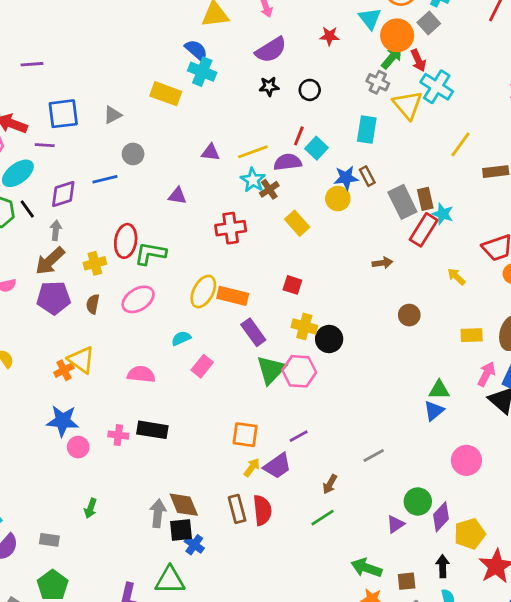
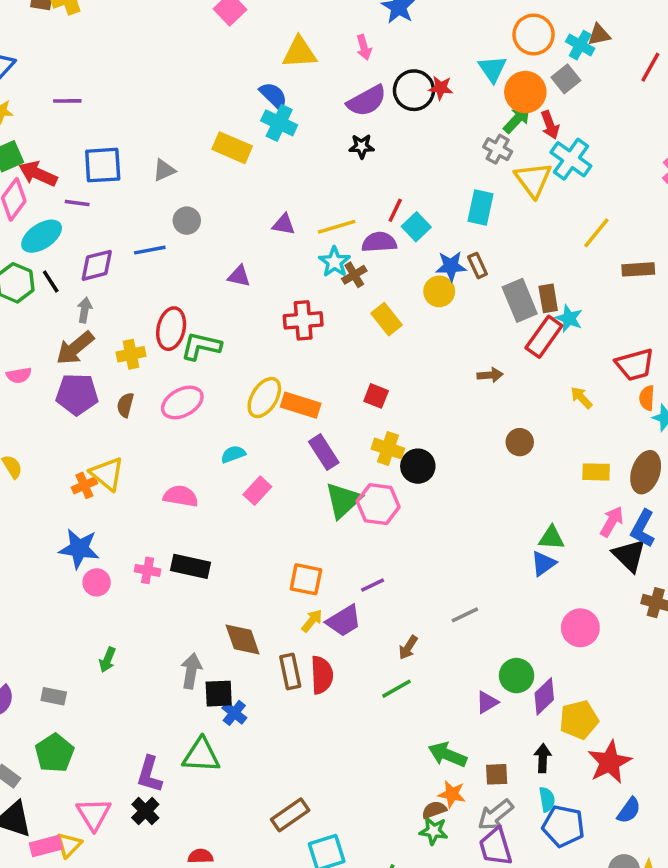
black circle: (310, 90) -> (414, 90), moved, size x1.5
brown diamond: (184, 505) -> (243, 640), moved

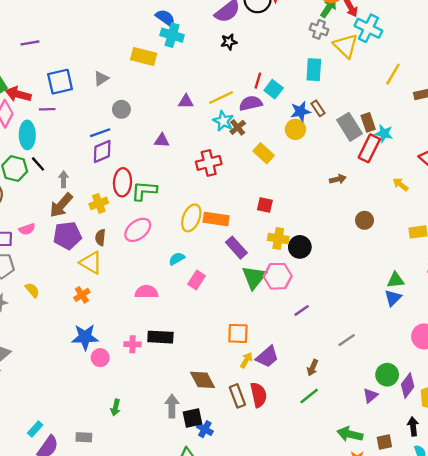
cyan ellipse: (42, 236) -> (27, 135), turned -48
purple diamond: (97, 265) -> (102, 151), moved
yellow triangle: (107, 474) -> (91, 263), moved
purple line: (373, 585) -> (302, 310), moved

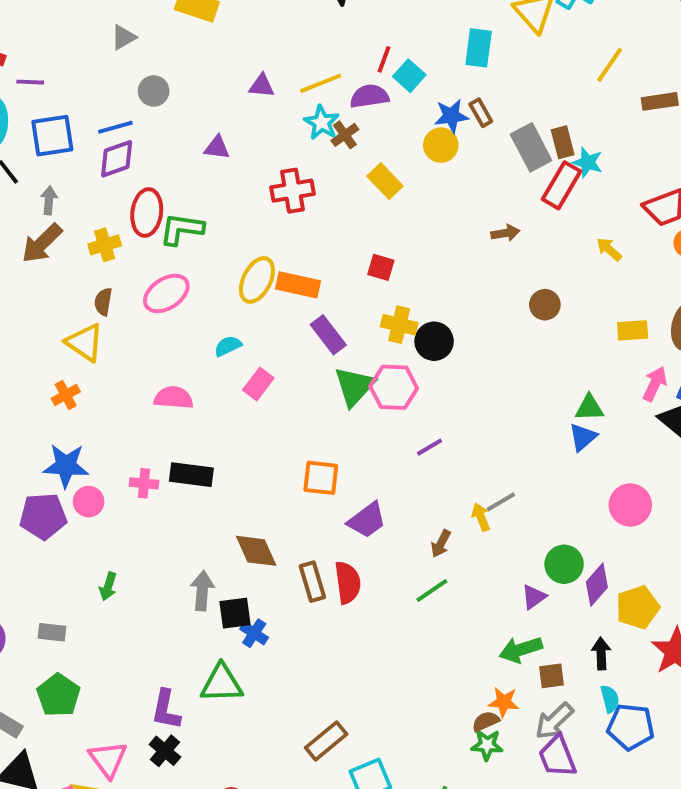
blue square: (60, 82) -> (52, 136), moved
purple pentagon: (67, 236) -> (43, 516), moved
yellow arrow: (246, 360) -> (481, 517), moved, turned -56
green arrow: (350, 434) -> (521, 650), moved, turned -35

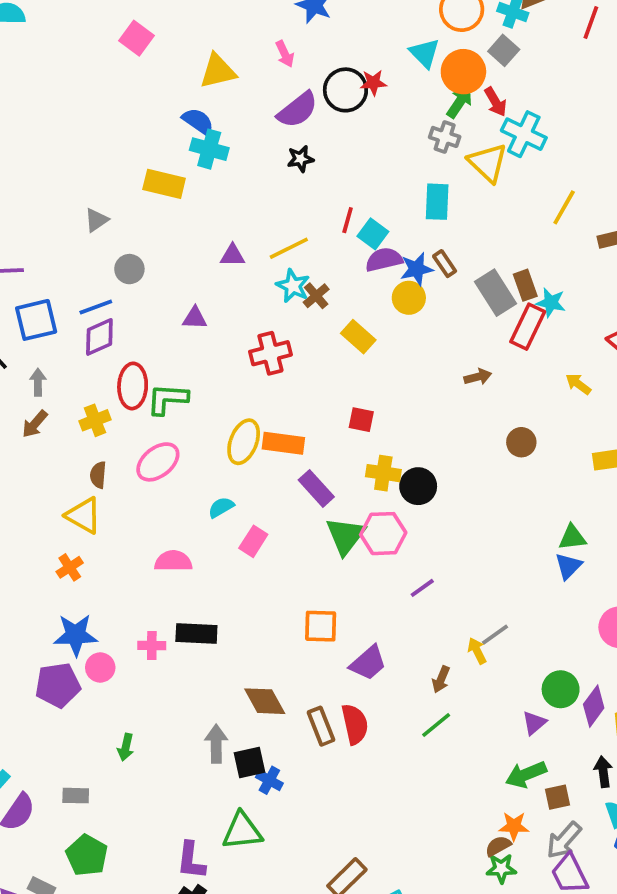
purple semicircle: (369, 96) -> (384, 260), moved
brown arrow: (42, 243) -> (35, 424), size x0.7

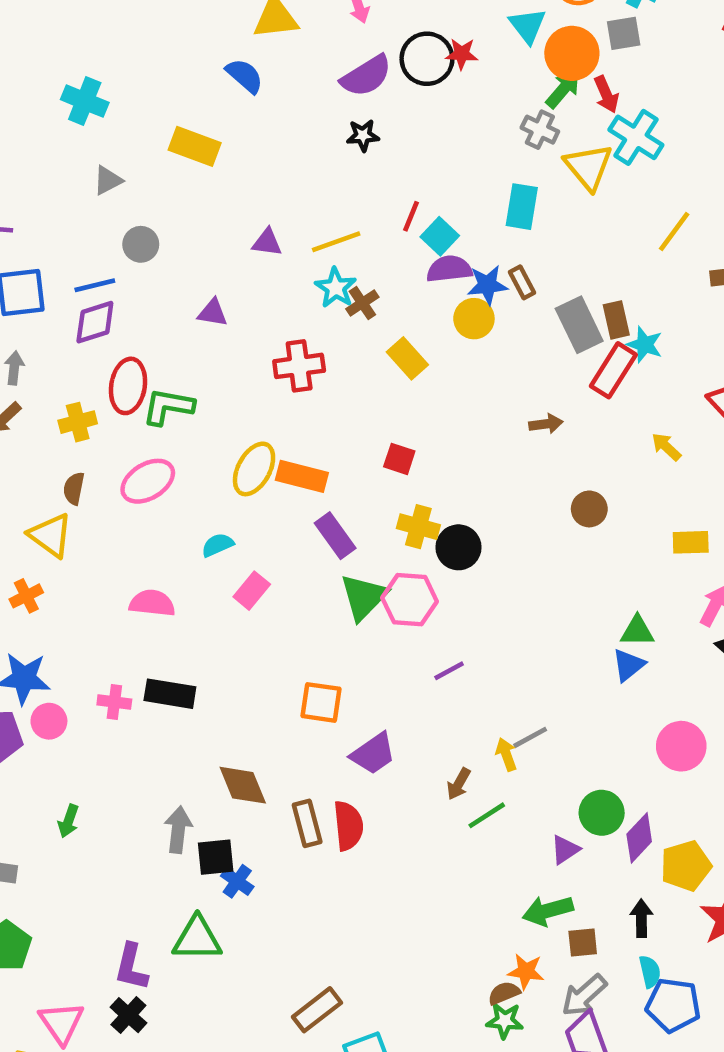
gray square: (504, 50) -> (624, 33), turned 32
cyan cross: (209, 149) -> (85, 101), moved
green line: (436, 725) -> (487, 815), moved

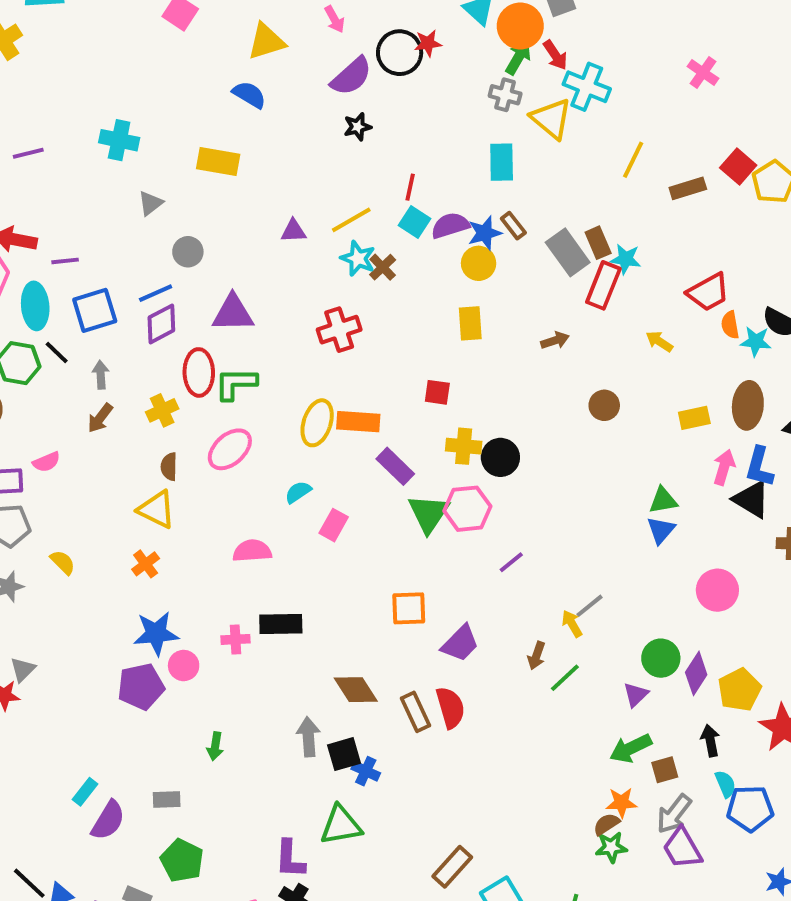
cyan square: (440, 236) -> (414, 222), moved
purple triangle: (213, 313) -> (233, 313), moved, size x1.6
yellow rectangle: (407, 358) -> (470, 323), moved, turned 48

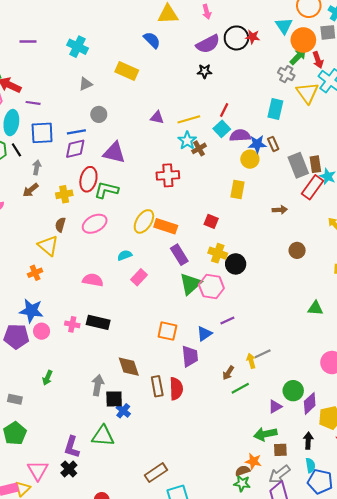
blue triangle: (661, 530) -> (204, 334), moved
purple trapezoid: (460, 643) -> (190, 356), turned -65

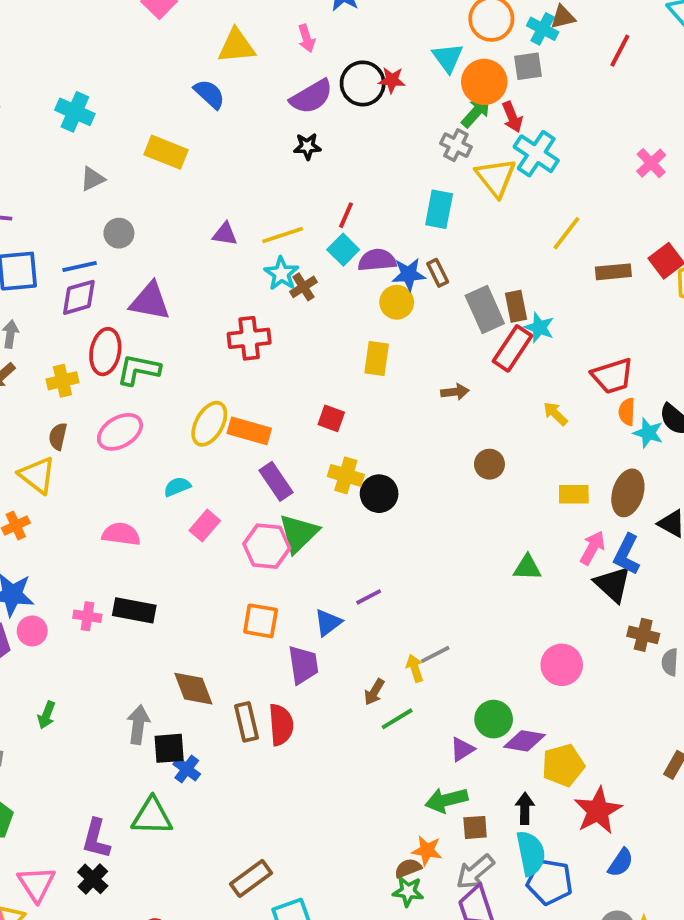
pink hexagon: (211, 286) -> (267, 546), moved
purple diamond: (310, 403) -> (525, 741), turned 55
cyan semicircle: (310, 465) -> (531, 853), size x1.6

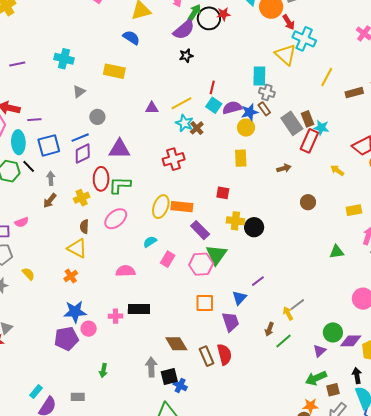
green arrow: (476, 112) -> (194, 13), moved
gray cross: (456, 145) -> (267, 92), moved

